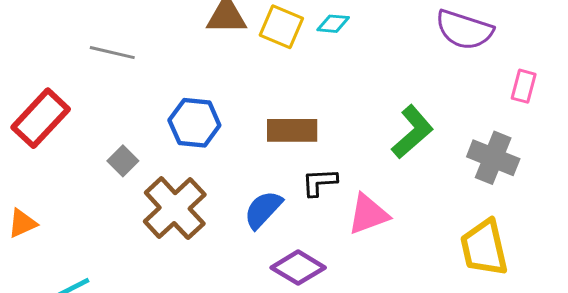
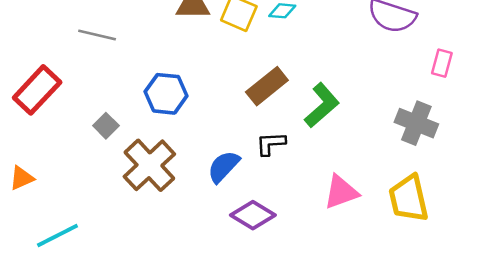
brown rectangle: (292, 130) -> (267, 86), moved, turned -39
green L-shape: (412, 132) -> (322, 105), moved
pink triangle: (368, 214) -> (341, 192), moved

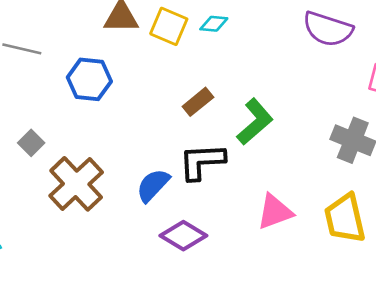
brown rectangle: (267, 86) -> (198, 102), size x0.7
blue hexagon: (166, 94) -> (89, 79), moved
black L-shape: (271, 144) -> (202, 161), size x1.5

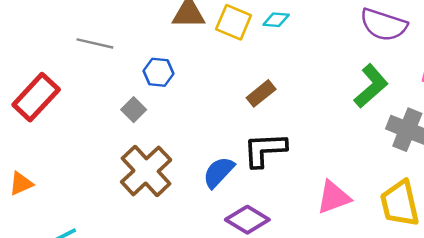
blue hexagon: (89, 79) -> (159, 72), size x0.7
green L-shape: (255, 122) -> (371, 86), moved
gray square: (31, 143) -> (134, 110), moved

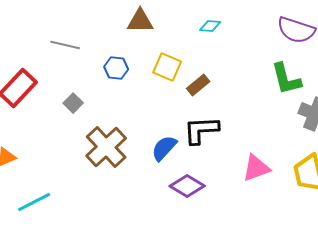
yellow square: (234, 22) -> (167, 67), moved
green L-shape: (371, 86) -> (286, 79), turned 117
gray square: (134, 110) -> (73, 103), moved

